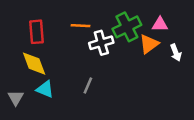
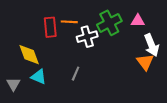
red rectangle: (37, 32) -> (50, 27), moved
orange triangle: (149, 44) -> (145, 62), moved, turned -30
white arrow: (176, 53) -> (152, 45), size x1.5

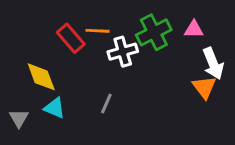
red rectangle: (50, 27) -> (71, 38), turned -36

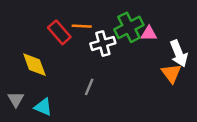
pink triangle: (194, 29) -> (149, 34), moved
cyan triangle: (55, 108) -> (43, 107), moved

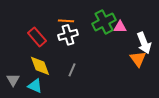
red rectangle: (59, 32) -> (37, 37), moved
white cross: (103, 43) -> (68, 35), moved
yellow diamond: (34, 65) -> (40, 66), moved

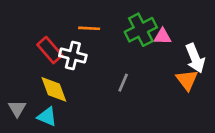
white cross: (68, 35) -> (73, 55), moved, turned 30
gray line: (72, 70) -> (123, 83), moved

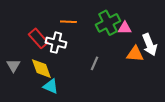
orange triangle: (187, 80) -> (135, 54), moved, turned -48
gray triangle: (17, 108) -> (13, 65), moved
cyan triangle: (47, 117) -> (51, 86), moved

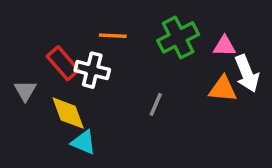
pink triangle: (125, 28) -> (224, 46), moved
gray triangle: (13, 65) -> (25, 91), moved

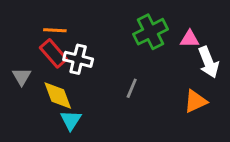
orange line: (113, 36) -> (55, 30), moved
orange triangle: (223, 89) -> (195, 101), moved, turned -30
cyan triangle: (84, 142) -> (71, 120), turned 40

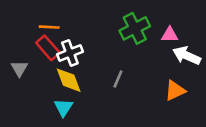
white cross: (78, 59) -> (70, 53), turned -35
white arrow: (208, 62) -> (187, 56), turned 136
yellow diamond: (58, 95) -> (69, 80), moved

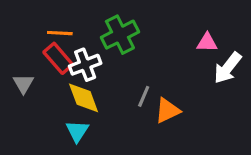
green cross: (135, 28) -> (120, 35), moved
white arrow: (187, 56) -> (228, 68), turned -76
orange triangle: (175, 91) -> (167, 111), moved

